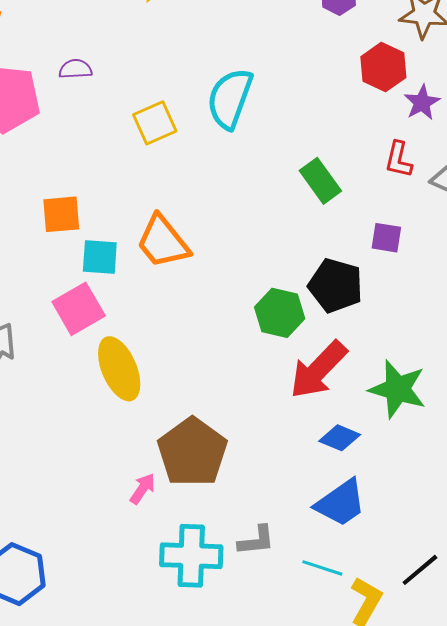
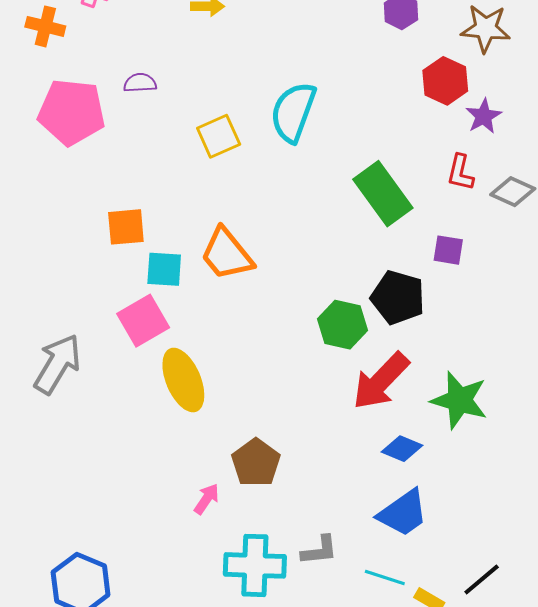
green rectangle: (320, 181) -> (383, 194), size x1.4
brown pentagon: (192, 452) -> (256, 463), size x0.7

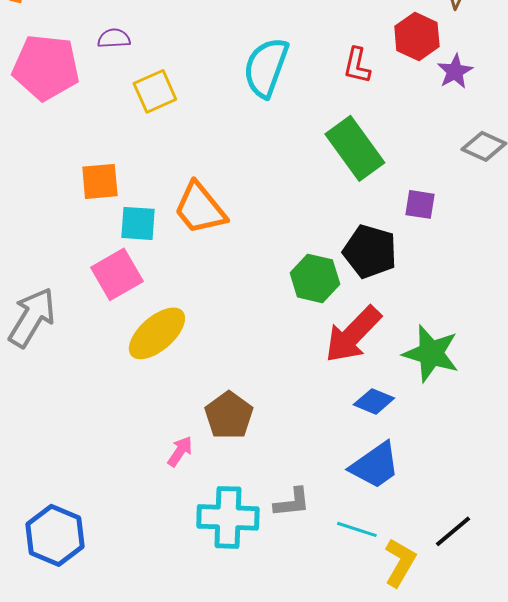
yellow square: (219, 136) -> (155, 91), moved
red L-shape: (460, 173) -> (357, 65), moved
yellow ellipse: (183, 380) -> (157, 333), turned 72

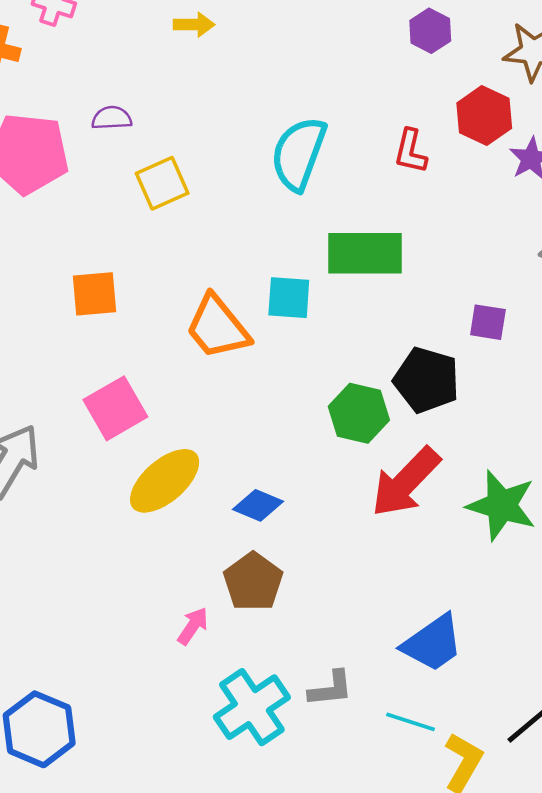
green rectangle: (355, 148) -> (365, 253), moved, turned -54
cyan square: (138, 223) -> (289, 298), moved
blue diamond: (374, 401) -> (258, 505), moved
cyan cross: (228, 517) -> (252, 707), turned -36

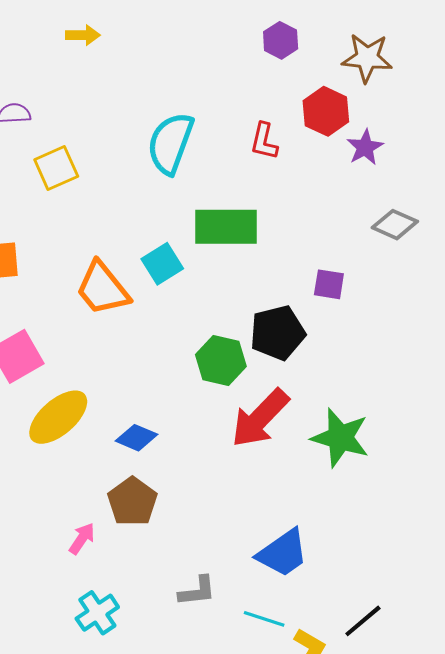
cyan square: (289, 298) -> (162, 264), turned -36
black pentagon: (426, 380) -> (278, 333), turned -30
cyan cross: (252, 707) -> (97, 613), moved, size x0.7

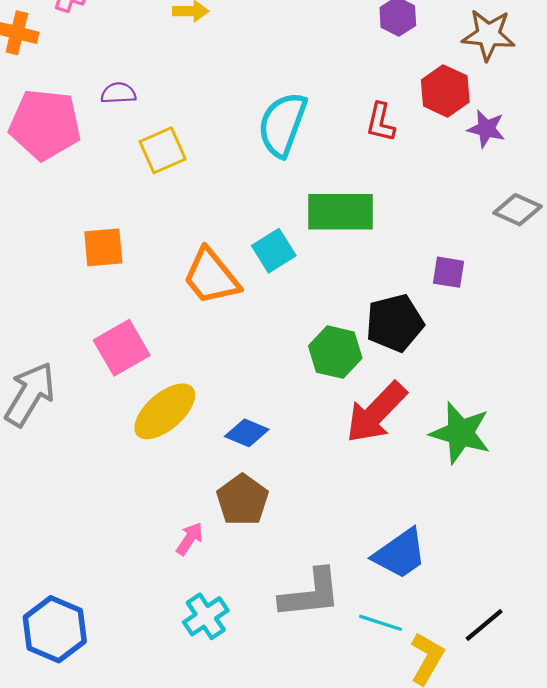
purple star: (365, 147) -> (486, 129), turned -30
gray L-shape: (197, 591) -> (310, 594), size x1.6

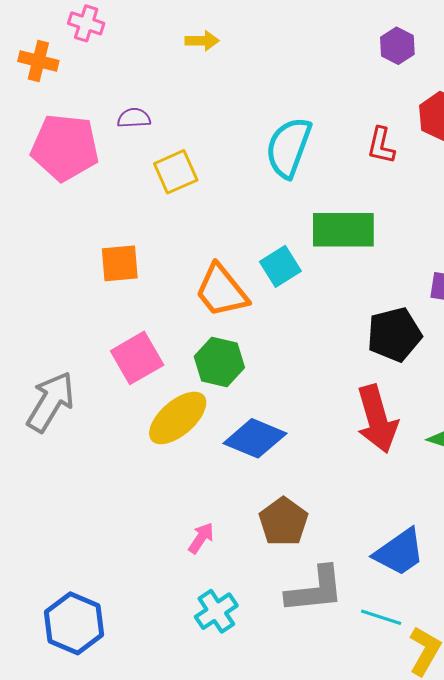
green hexagon: (335, 352) -> (219, 362), moved
red arrow: (376, 412) -> (377, 419), turned -60
blue diamond: (247, 433) -> (255, 438), size x1.5
brown pentagon: (242, 500) -> (283, 522), moved

